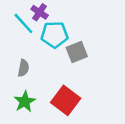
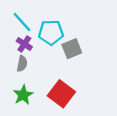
purple cross: (40, 12) -> (24, 44), moved

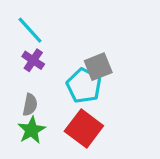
cyan pentagon: (51, 32) -> (84, 86), moved, turned 30
gray semicircle: (22, 64) -> (30, 105), moved

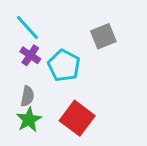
gray square: (98, 67) -> (103, 36), moved
cyan pentagon: (84, 86) -> (64, 66), moved

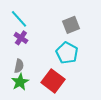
cyan pentagon: (64, 66) -> (67, 53), moved

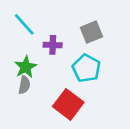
purple cross: (21, 38) -> (53, 45), moved, turned -32
green star: (20, 82) -> (26, 67), moved

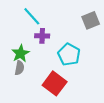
cyan line: (24, 24) -> (32, 16), moved
gray square: (91, 32) -> (91, 20), moved

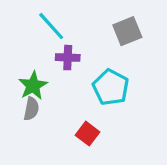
gray square: (91, 20) -> (127, 31), moved
red square: (55, 83) -> (88, 134), size x0.6

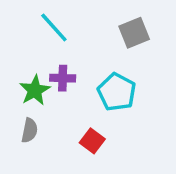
purple cross: (68, 58) -> (63, 78), moved
gray semicircle: (31, 109) -> (30, 130), moved

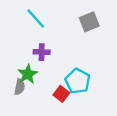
green star: (35, 90) -> (28, 74), moved
cyan pentagon: (117, 92) -> (78, 81), moved

